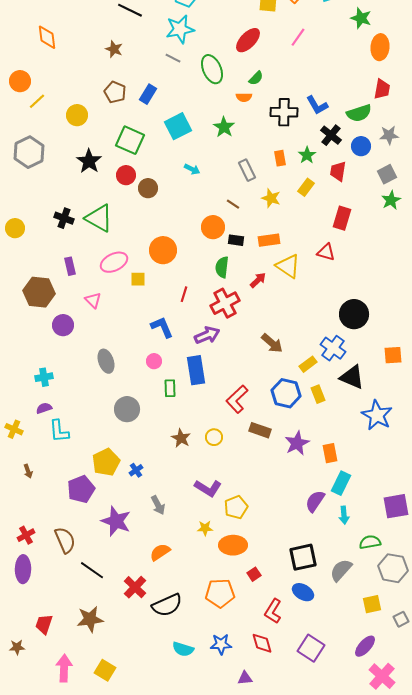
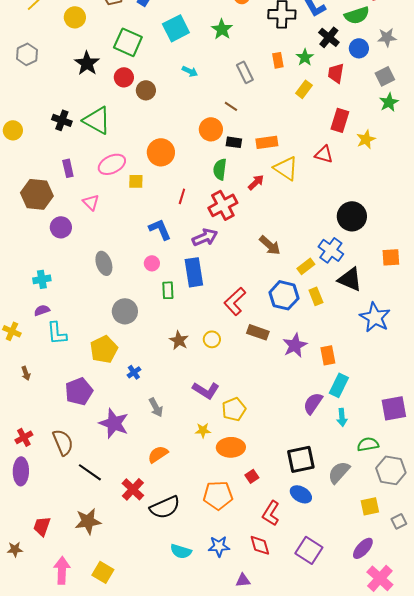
gray hexagon: (29, 152) -> (27, 54), size x0.7
yellow star: (271, 198) -> (366, 139), moved, turned 30
yellow pentagon: (106, 462) -> (104, 349), moved

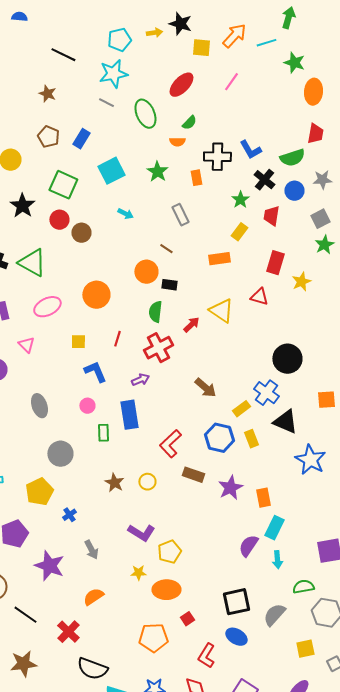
orange rectangle: (278, 60) -> (196, 178), moved
orange rectangle: (267, 142) -> (219, 259), moved
yellow square: (136, 181) -> (78, 342), moved
purple arrow: (205, 237) -> (140, 380), size x0.7
black semicircle: (165, 507) -> (92, 669), moved, turned 44

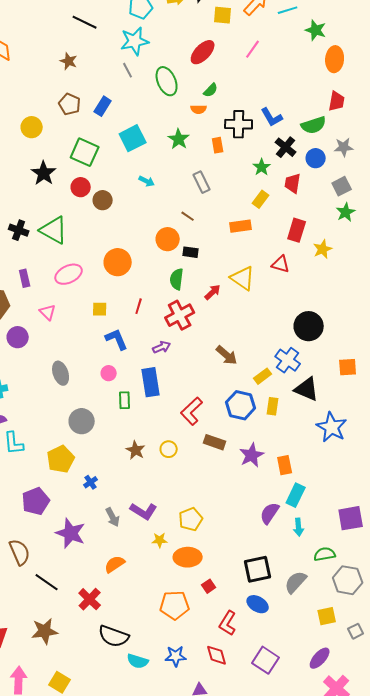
gray line: (106, 103) -> (128, 70), turned 35
yellow rectangle: (251, 439) -> (273, 406), turned 30
purple L-shape: (141, 533) -> (144, 511), moved

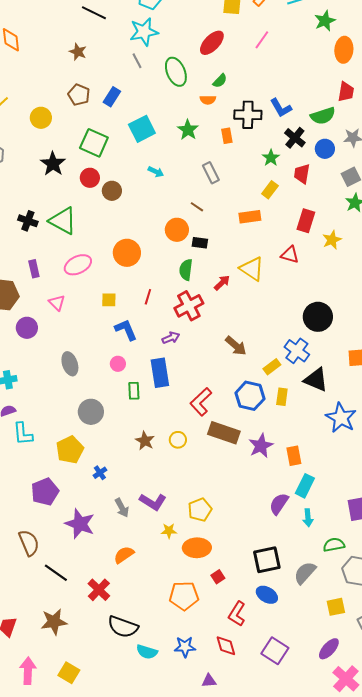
green star: (316, 30) -> (325, 21), turned 30
brown rectangle: (215, 442) -> (224, 433), size x1.4

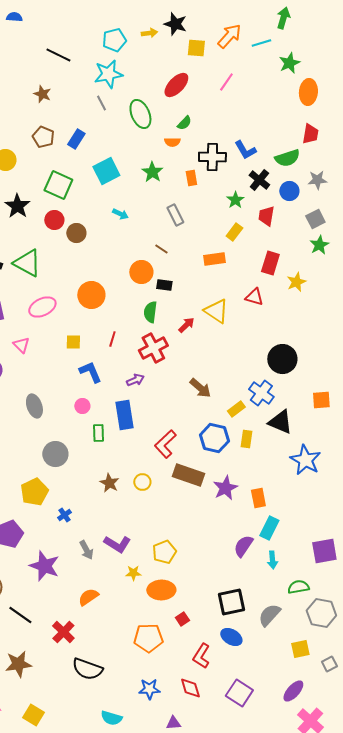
cyan semicircle: (147, 652) -> (111, 718), moved

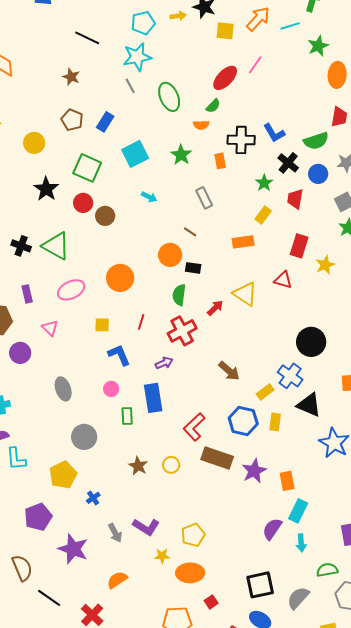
red ellipse: (176, 85) -> (225, 78), moved

